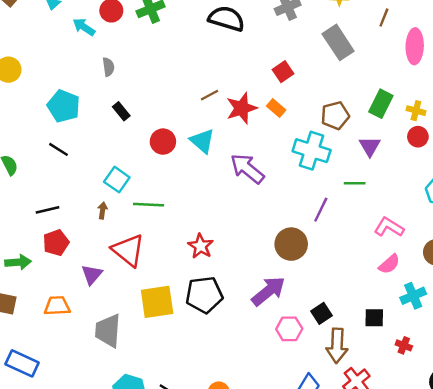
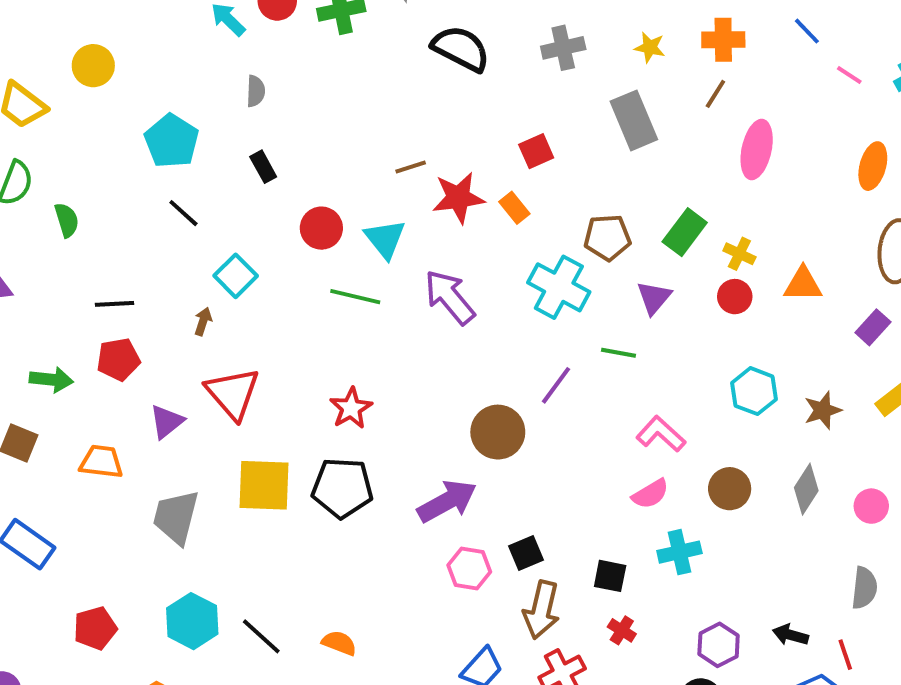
black line: (59, 149) -> (183, 213), moved
green line: (149, 205) -> (355, 297), moved
red cross: (404, 345) -> (622, 630), moved

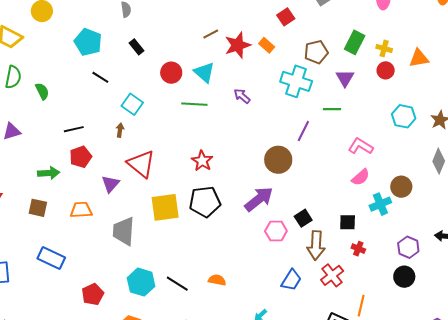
red square: (536, 151) -> (286, 17), moved
purple arrow: (450, 297) -> (242, 96), size x0.6
brown circle: (730, 489) -> (401, 187), moved

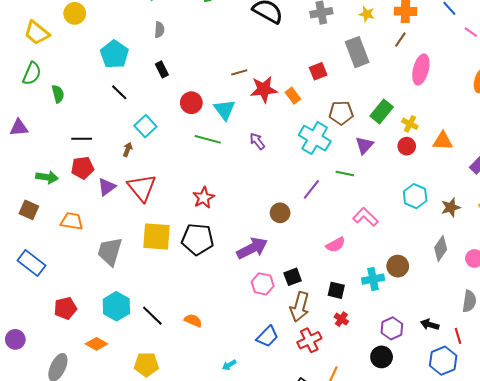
brown circle: (278, 160) -> (280, 213), size x0.7
pink semicircle: (361, 177) -> (336, 245), moved
purple triangle: (110, 184) -> (107, 187), moved

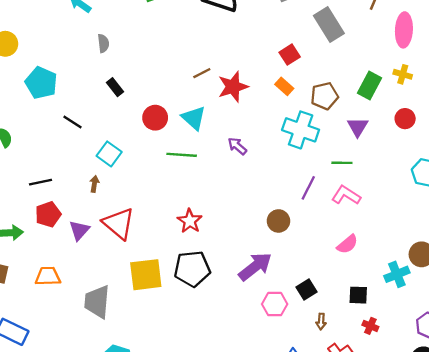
cyan pentagon: (114, 54) -> (41, 83), moved
orange rectangle: (293, 96) -> (284, 86), moved
yellow cross: (410, 124) -> (403, 74), moved
pink L-shape: (365, 217) -> (346, 195), moved
brown arrow: (300, 307) -> (321, 322), size x0.5

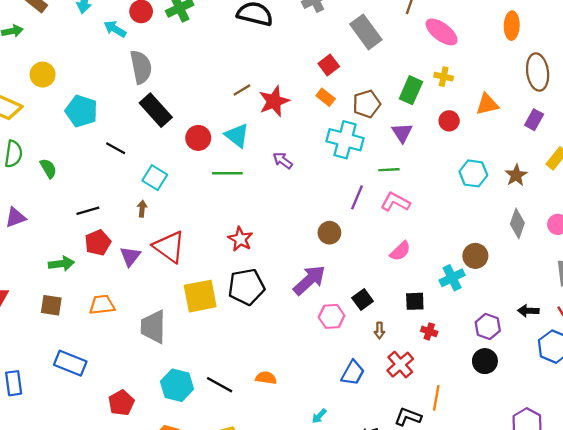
pink ellipse: (404, 30) -> (442, 32), turned -52
gray semicircle: (103, 43) -> (141, 67), size x1.8
black rectangle: (115, 87) -> (156, 110), size x1.8

